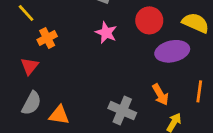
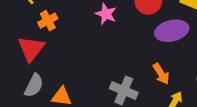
red triangle: (30, 66) -> (31, 49), size x1.5

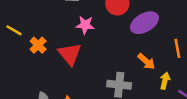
red triangle: (31, 49) -> (70, 54), moved

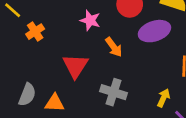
red triangle: (70, 54) -> (75, 66), moved
orange arrow: (146, 61) -> (114, 47), moved

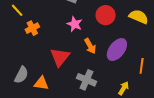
purple ellipse: (154, 31) -> (117, 50), moved, turned -40

